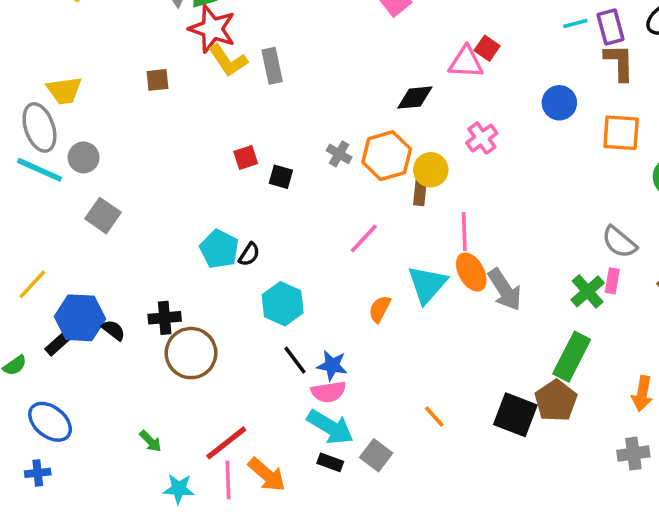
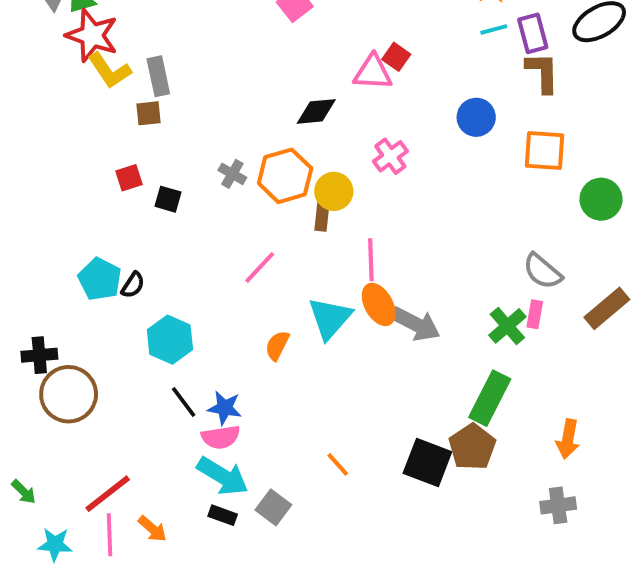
brown square: (158, 80) -> (149, 113), moved
gray arrow: (505, 290) -> (416, 324), turned -30
orange arrow: (267, 475) -> (152, 529), size x0.7

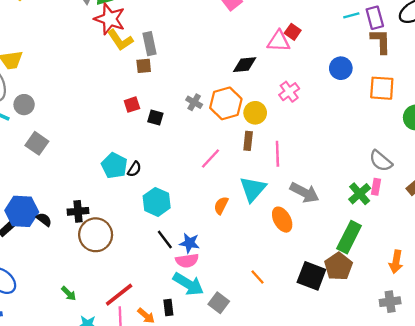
brown rectangle: (322, 215) -> (248, 141), moved
orange ellipse: (379, 305) -> (282, 220), moved
black rectangle: (223, 515) -> (168, 308), moved, turned 63

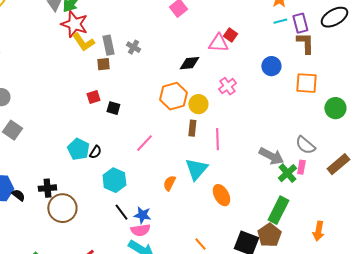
gray cross: (194, 102) -> (133, 47), moved
pink line: (211, 159) -> (144, 143), moved
gray arrow: (304, 193) -> (271, 156), moved

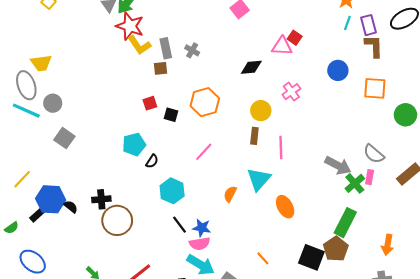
cyan line: (280, 21) -> (347, 23), turned -56
orange hexagon: (173, 96) -> (205, 102), moved
cyan pentagon: (78, 149) -> (134, 144), moved, turned 30

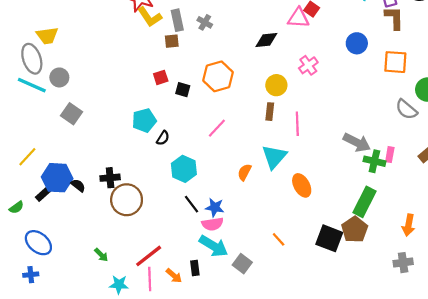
gray semicircle: (374, 154) -> (406, 109), moved
green cross: (355, 183) -> (374, 161), turned -36

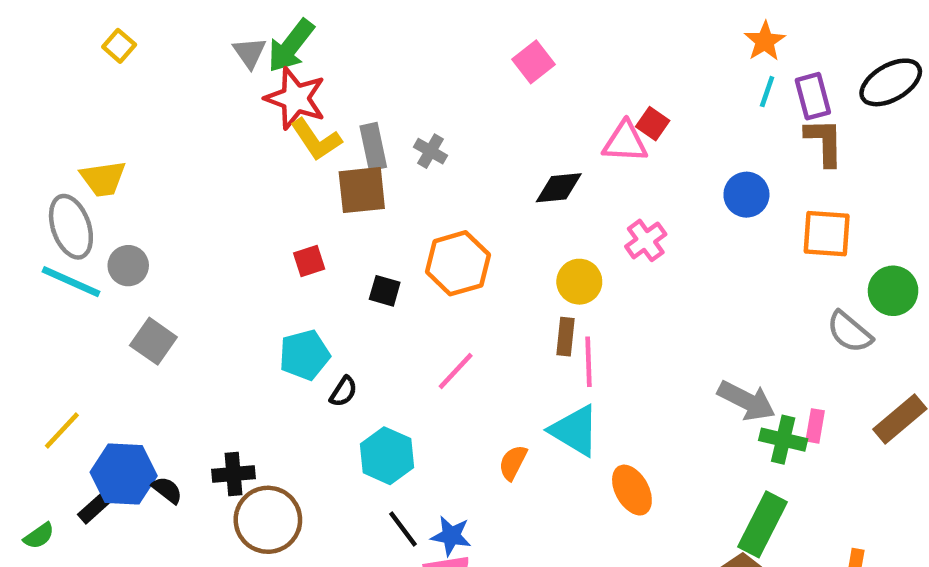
brown square: (172, 41) -> (362, 190), size x1.6
red square: (161, 77) -> (309, 261), moved
pink line: (297, 124) -> (588, 362), moved
cyan triangle: (274, 157) -> (575, 430), turned -40

